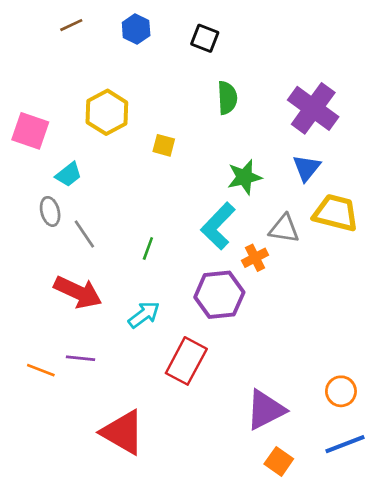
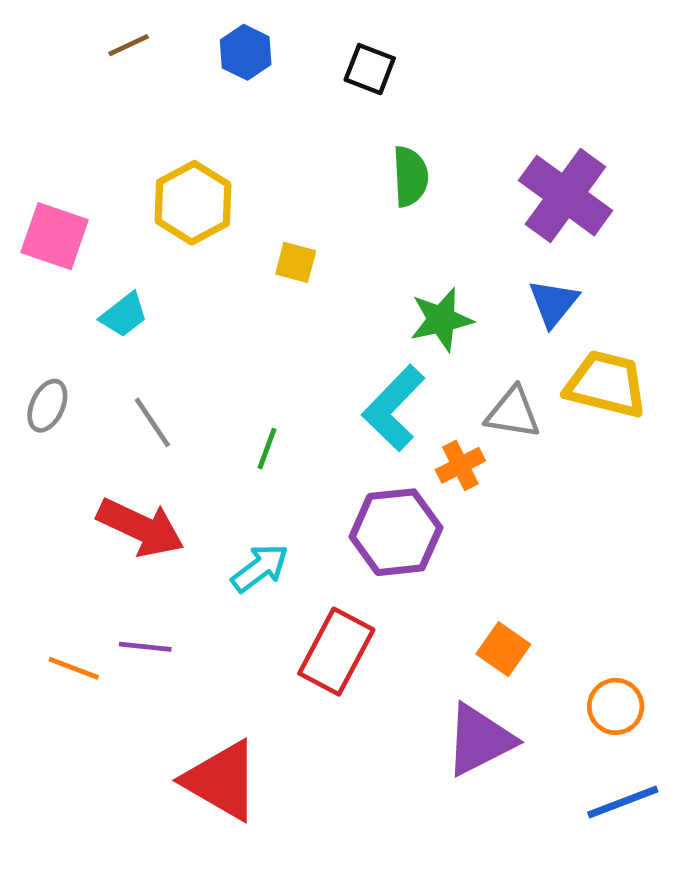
gray ellipse: (50, 211) -> (47, 406), moved, turned 40
orange square: (279, 461) -> (503, 649), moved

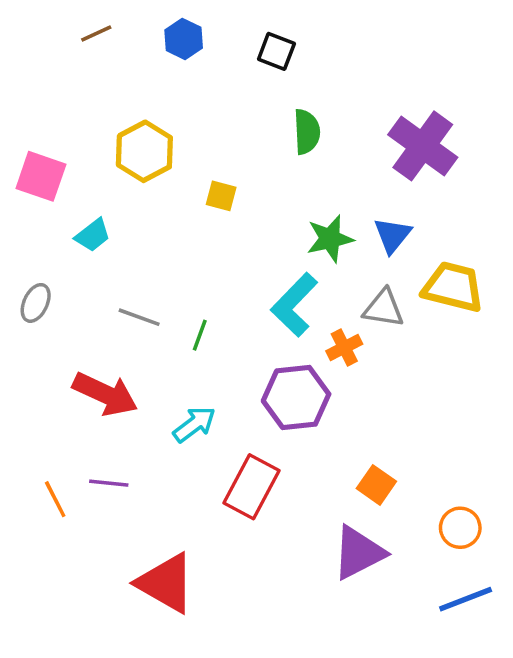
blue triangle: (554, 303) -> (392, 235), moved
gray line: (152, 422) -> (139, 317), moved, turned -36
orange line: (74, 668) -> (55, 499), turned 42

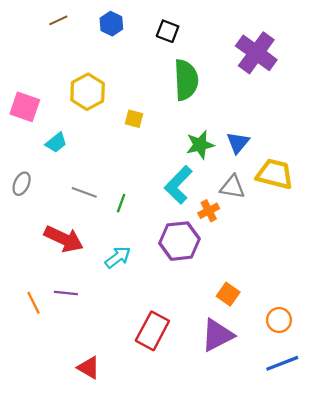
green semicircle: (307, 132) -> (186, 80), size x1.5
purple cross: (423, 146) -> (256, 53), moved
red rectangle: (251, 487) -> (152, 331), moved
red triangle: (166, 583) -> (89, 368), moved, size x0.6

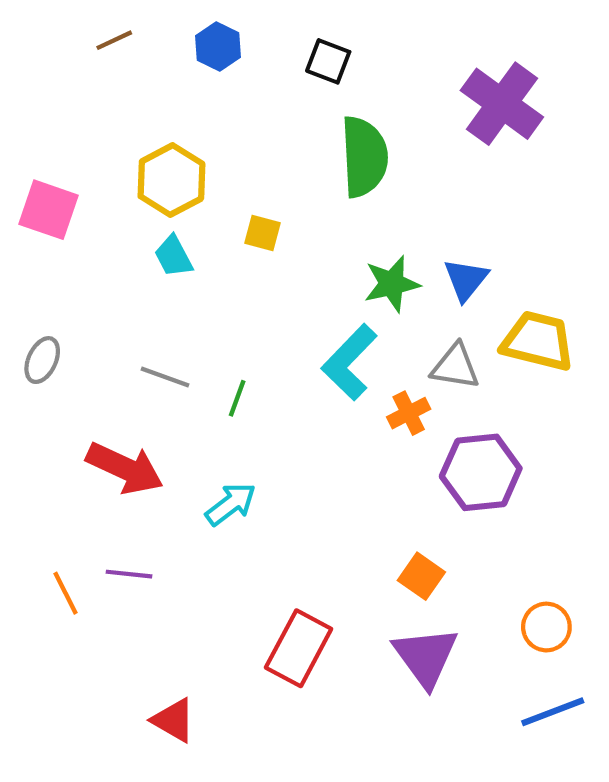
cyan trapezoid: (56, 143) -> (174, 256), moved, turned 100
purple hexagon: (179, 241) -> (481, 472), moved
orange square: (228, 294) -> (421, 576), moved
purple triangle: (217, 335) -> (426, 657), turned -39

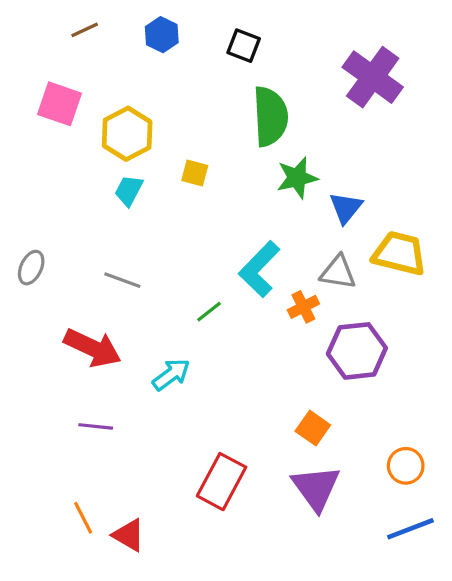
pink square: (49, 210) -> (59, 104), moved
cyan trapezoid: (174, 256) -> (129, 190), turned 56
green star: (392, 284) -> (297, 178), moved
green line: (237, 398) -> (209, 312), moved, turned 32
orange line: (65, 593) -> (83, 518), moved

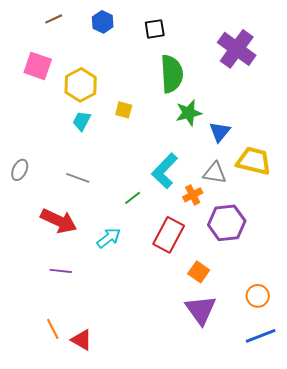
black square: (244, 46) -> (155, 29), turned -30
red rectangle: (222, 482) -> (169, 235), moved

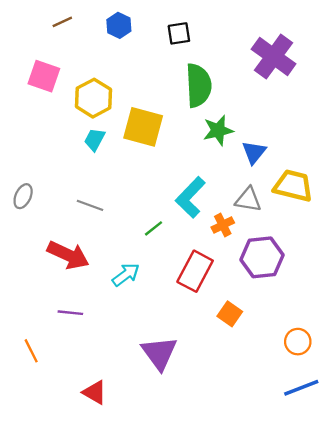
yellow square: (124, 110) -> (143, 127), size x2.0
purple triangle: (201, 310) -> (159, 353), moved
orange line: (53, 329) -> (31, 351), moved

